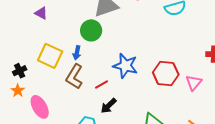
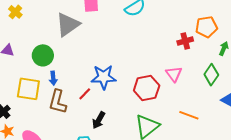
green circle: (91, 30) -> (43, 55), moved
red hexagon: (166, 74) -> (147, 88), moved
red line: (101, 85) -> (85, 94), moved

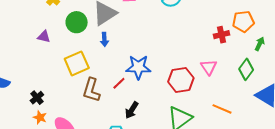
green circle: (43, 55) -> (77, 22), moved
blue arrow: (53, 78) -> (104, 39), moved
yellow square: (28, 89) -> (77, 63), moved, turned -35

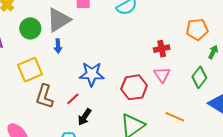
red cross: (222, 35) -> (162, 49), moved
red line: (119, 83) -> (73, 99), moved

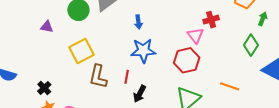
blue arrow: (58, 46) -> (138, 22), moved
pink triangle: (162, 75) -> (195, 35), moved
red line: (73, 99) -> (127, 77), turned -32

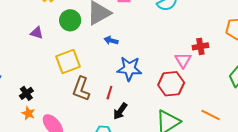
blue arrow: (138, 22) -> (111, 40), moved, turned 104

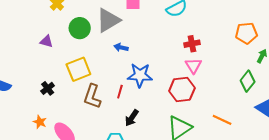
red cross: (200, 46) -> (192, 44), moved
black cross: (26, 93) -> (48, 88), moved
red line: (109, 93) -> (120, 92), moved

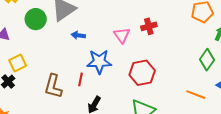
pink triangle: (193, 66) -> (122, 35), moved
yellow square: (78, 69) -> (18, 63), moved, size x0.7
orange line: (222, 120) -> (196, 95), moved

